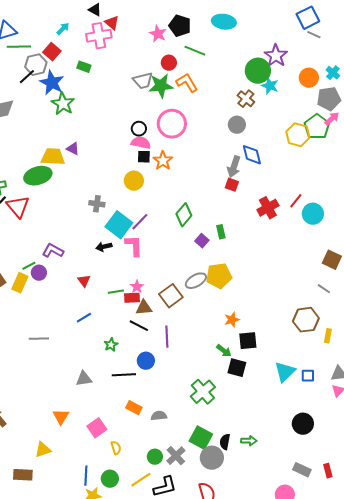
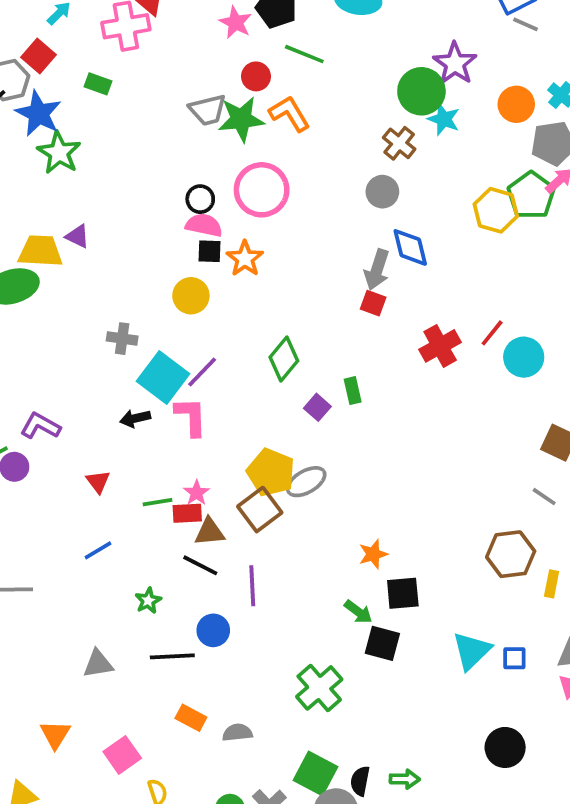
yellow pentagon: (219, 276) -> (271, 472), moved, turned 30

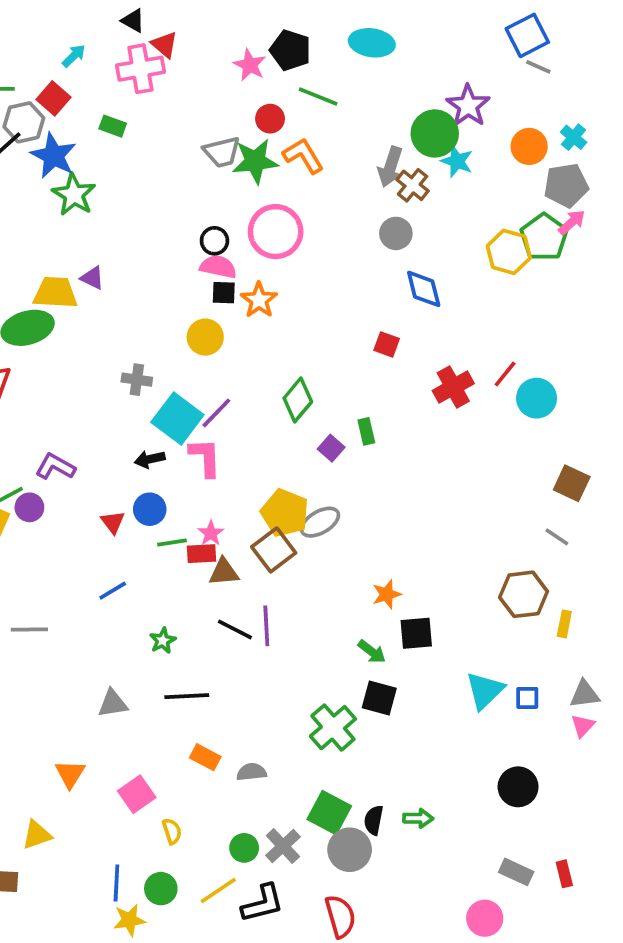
gray arrow: (377, 270) -> (390, 167), moved
black line: (200, 565) -> (235, 629), moved
blue circle: (213, 630) -> (150, 509), moved
black square: (382, 643) -> (379, 698), moved

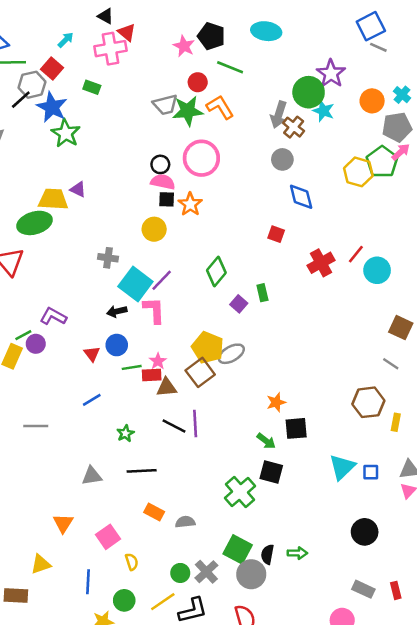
blue line: (116, 883) -> (88, 582), moved

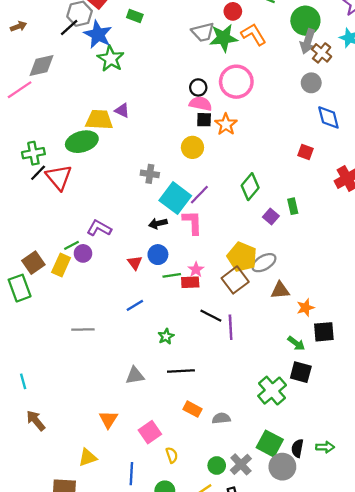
green circle: (309, 92) -> (305, 21), moved
brown triangle: (167, 387) -> (280, 290), moved
black line: (174, 426) -> (211, 316), moved

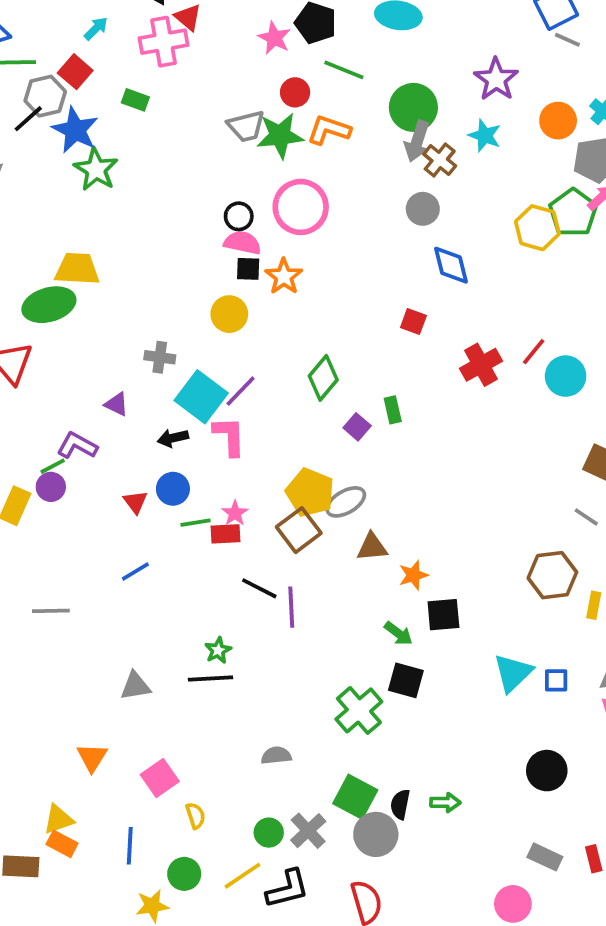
orange L-shape: (254, 34) -> (329, 130), turned -40
purple triangle: (122, 111) -> (117, 404), moved
green line: (71, 245) -> (53, 466), moved
green star: (166, 336) -> (218, 650), moved
orange rectangle: (192, 409) -> (62, 844), moved

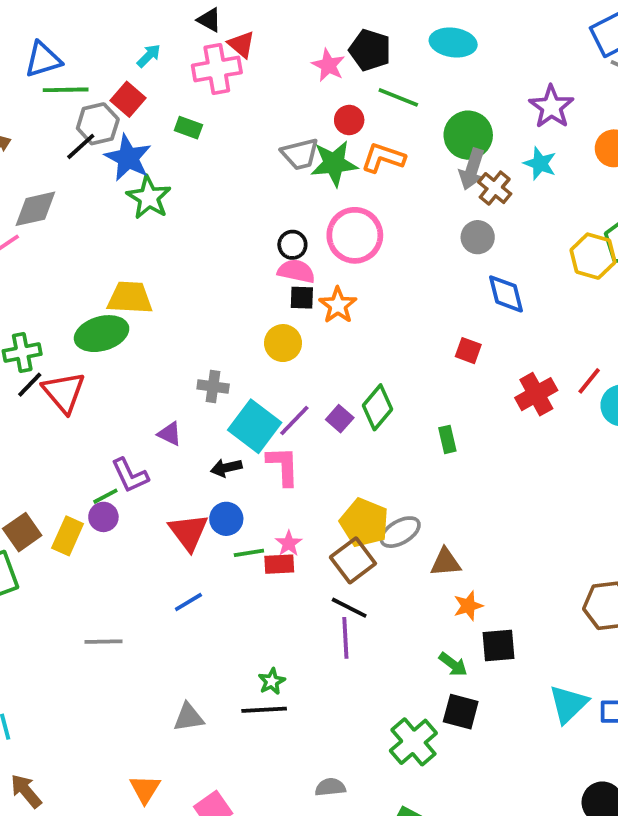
purple square: (357, 427) -> (340, 419), moved
purple L-shape: (77, 446) -> (130, 475), turned -144
red triangle: (135, 502) -> (188, 532), size x1.6
brown triangle: (372, 547) -> (446, 562), moved
black line: (259, 588) -> (349, 608), moved

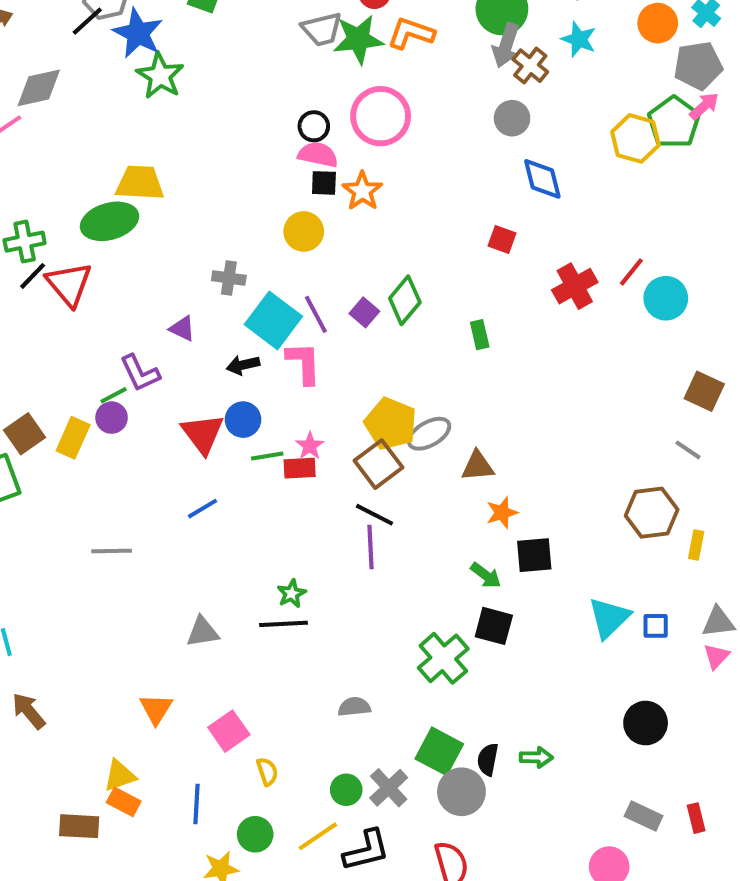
purple line: (294, 421) -> (316, 314), turned -72

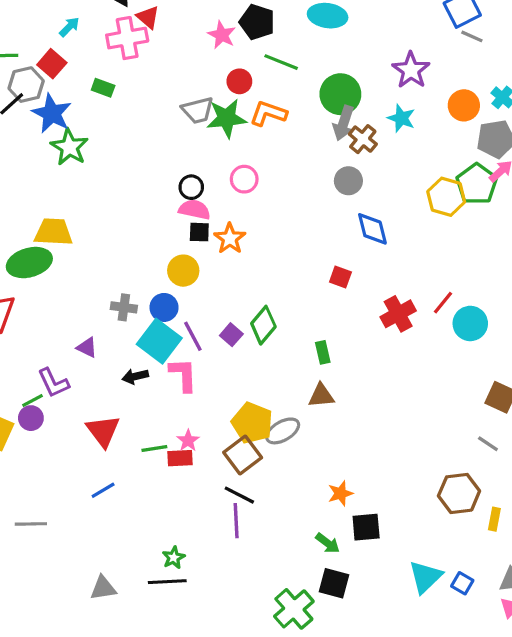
pink circle: (381, 116) -> (244, 179), size x0.6
blue circle: (243, 420) -> (164, 307), moved
brown triangle: (478, 466) -> (321, 396), moved
blue square: (656, 626) -> (462, 583), turned 30

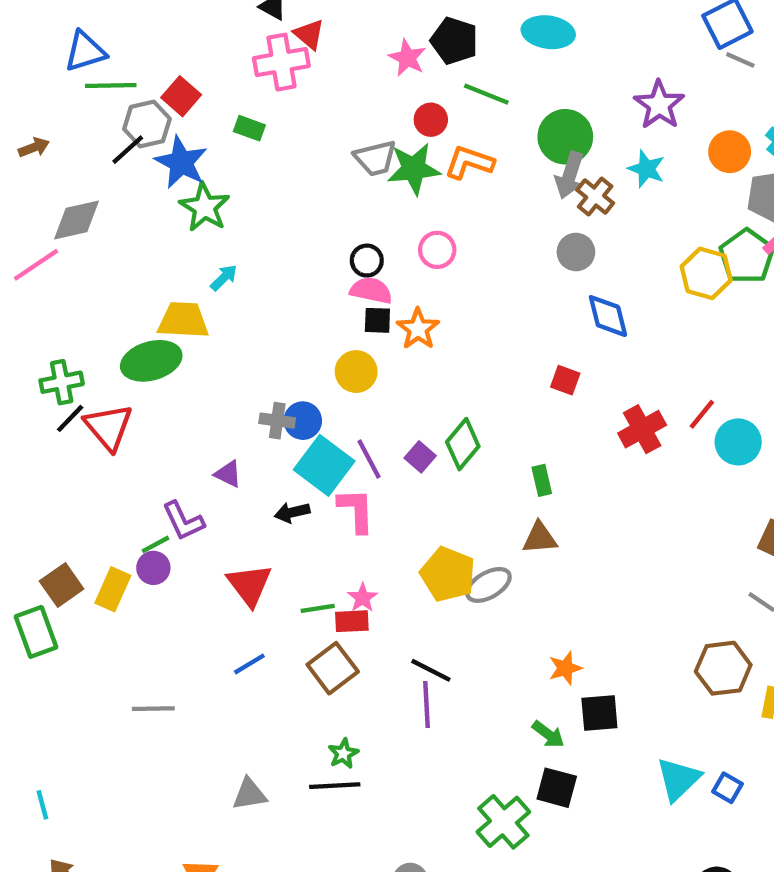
cyan arrow: (69, 27) -> (224, 278), moved
blue circle: (164, 307) -> (303, 421), moved
brown square: (243, 455) -> (333, 668), moved

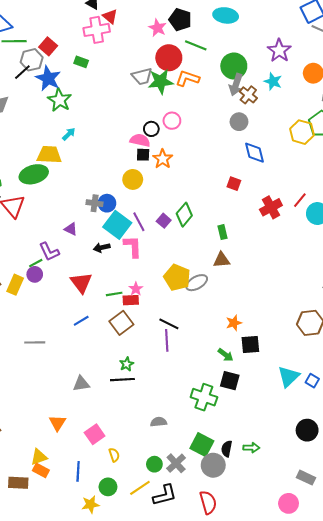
red circle: (431, 120) -> (169, 58), size x1.6
black circle: (367, 261) -> (151, 129), moved
green cross: (503, 822) -> (204, 397), turned -30

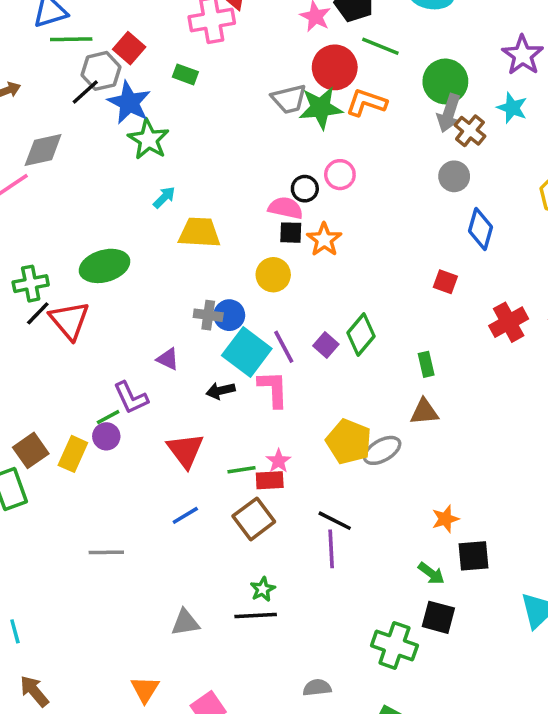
blue diamond: (254, 153) -> (481, 229), turned 30
yellow trapezoid: (49, 155) -> (199, 233), moved

